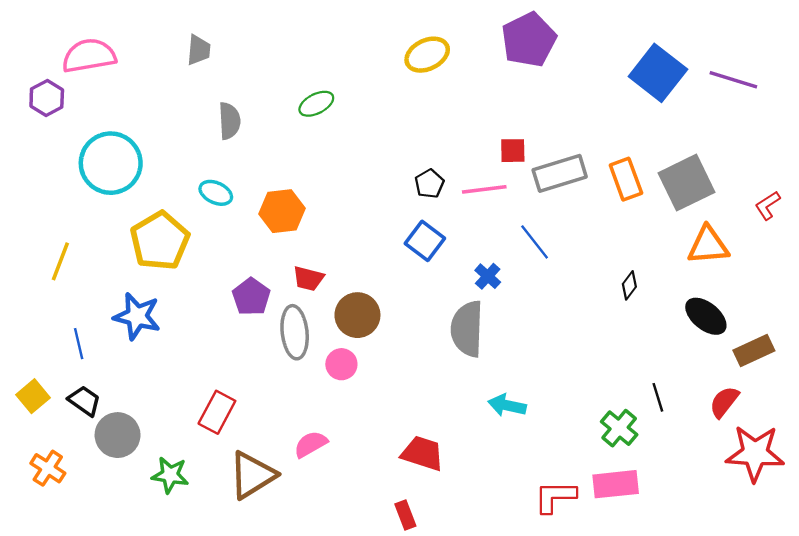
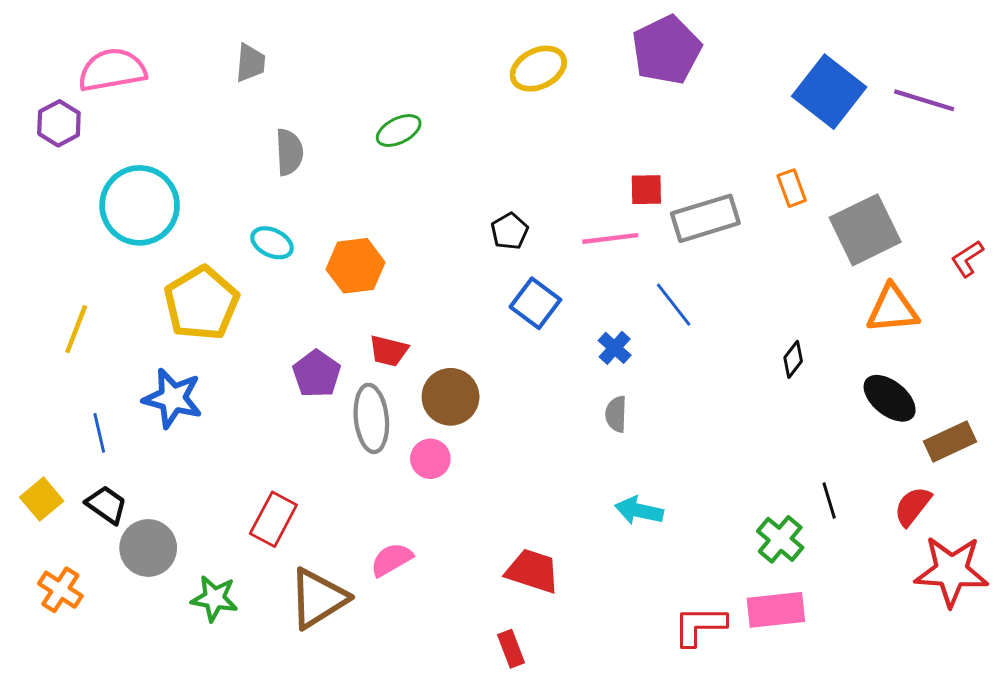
orange rectangle: (626, 179) -> (792, 188), moved, size x0.7
black pentagon: (429, 184) -> (510, 231), moved
gray semicircle: (467, 329) -> (616, 414), moved, size x0.5

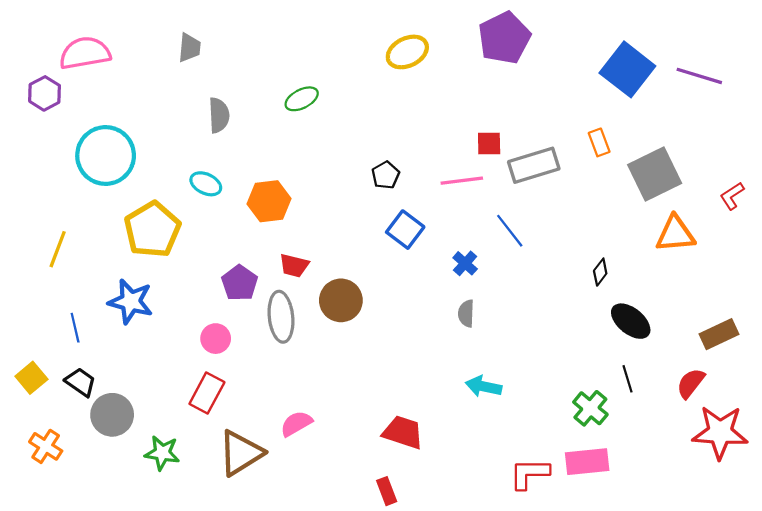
black ellipse: (890, 398) -> (631, 321), moved
pink circle: (430, 459) -> (216, 339), moved

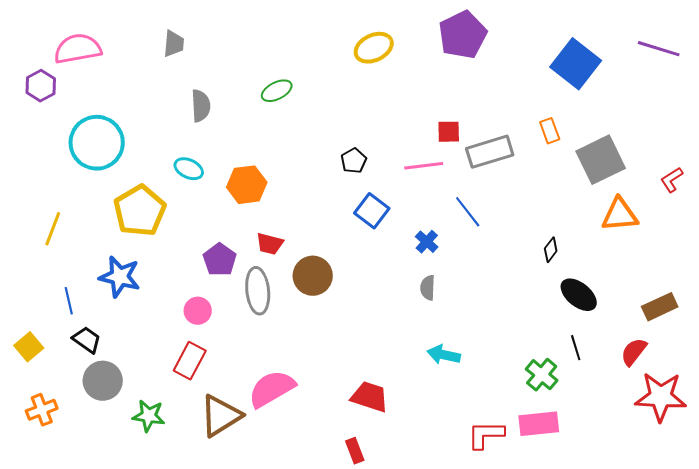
purple line: (699, 76) -> (659, 49), moved
black trapezoid: (81, 382) -> (87, 340), moved
pink semicircle: (296, 424) -> (272, 389), size x1.6
orange cross: (46, 446) -> (42, 410), turned 36

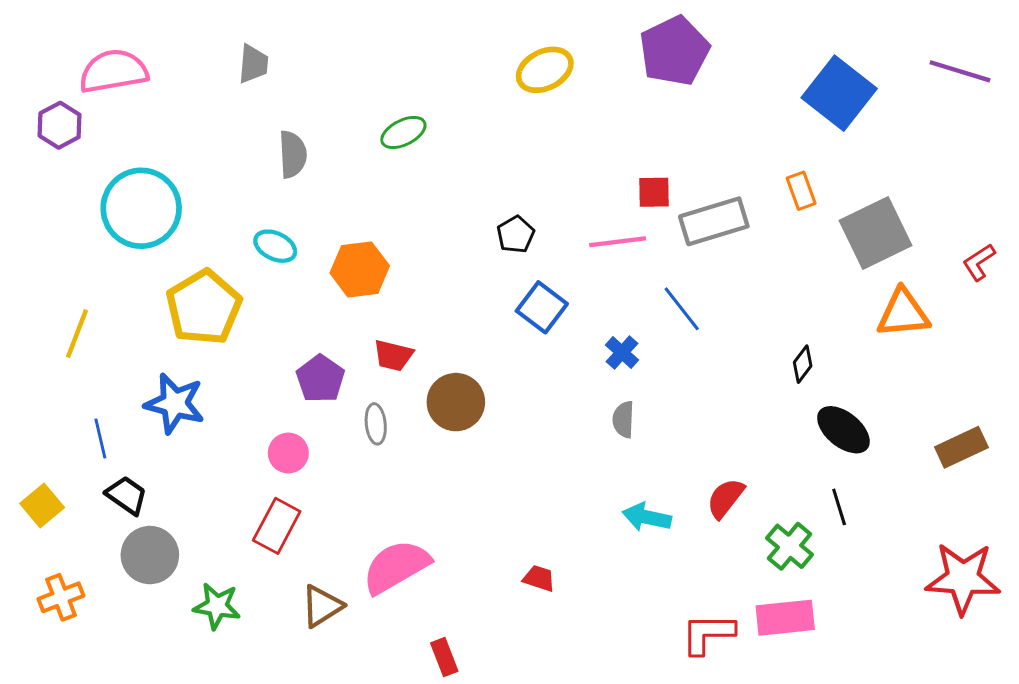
gray ellipse: (258, 291) -> (376, 424), size x0.6
red semicircle: (634, 352) -> (725, 498), moved
red trapezoid: (370, 397) -> (539, 578), size x0.6
brown triangle: (221, 416) -> (322, 606), size x0.7
red rectangle: (355, 451) -> (444, 657), moved

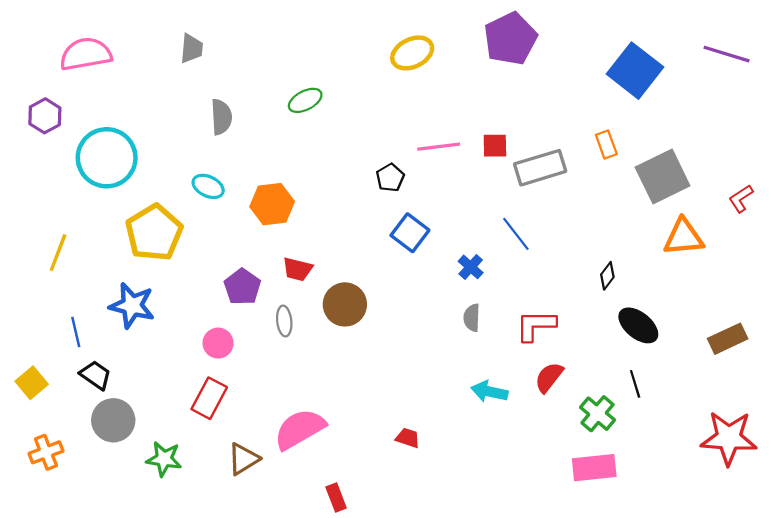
purple hexagon: (60, 125) -> (45, 116), moved
pink line: (618, 242) -> (439, 147), moved
red L-shape: (708, 634) -> (536, 325), moved

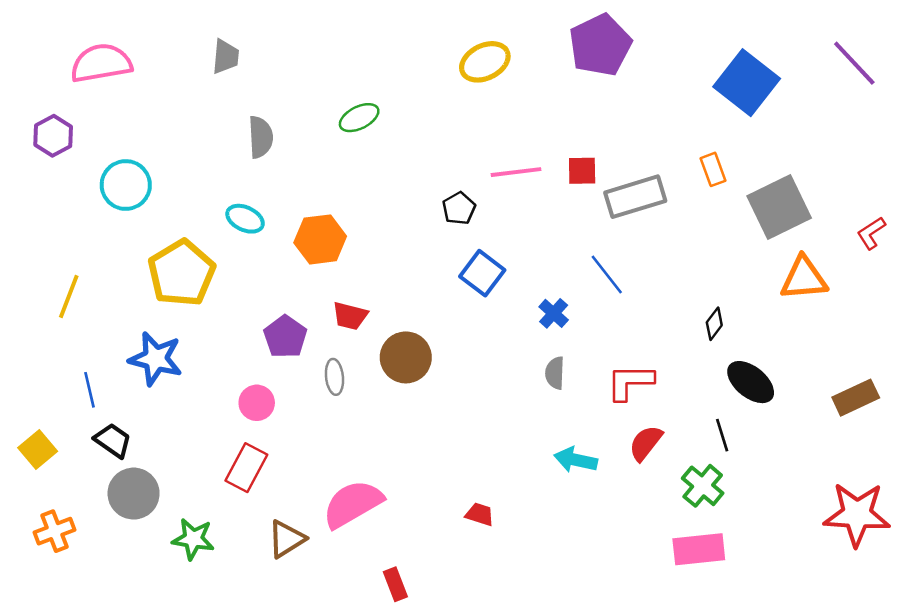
purple line: (727, 54) -> (854, 63), turned 30
cyan circle: (107, 158) -> (126, 185), size x0.7
black line: (635, 384) -> (722, 435), moved

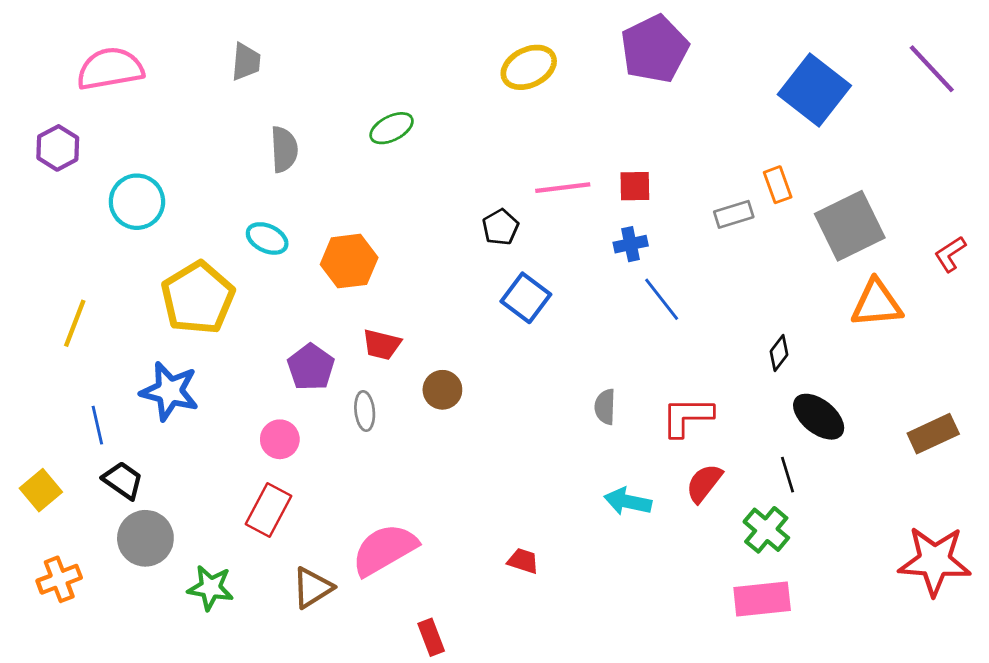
gray rectangle: (635, 197) -> (734, 214), moved, size x0.6
blue cross: (554, 313) -> (631, 244), moved, turned 36
brown circle: (406, 357) -> (442, 390), size x0.7

